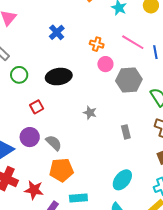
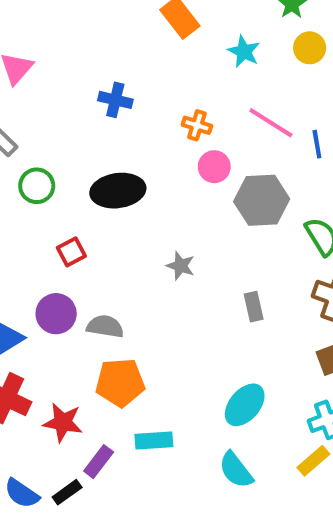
blue cross: (57, 32) -> (115, 100), turned -35
gray semicircle: (54, 143) -> (105, 326), turned -36

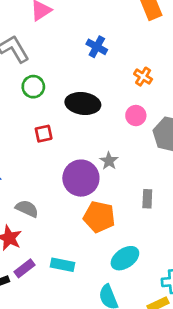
pink circle: (214, 167) -> (136, 116), moved
purple circle: (56, 314) -> (81, 178), moved, size x1.4
gray semicircle: (105, 326) -> (27, 209), moved
orange pentagon: (120, 383) -> (99, 217), moved

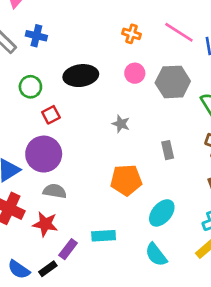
blue cross: (97, 47) -> (36, 36), moved
green circle: (33, 87) -> (30, 87), moved
purple circle: (81, 178) -> (44, 154), moved

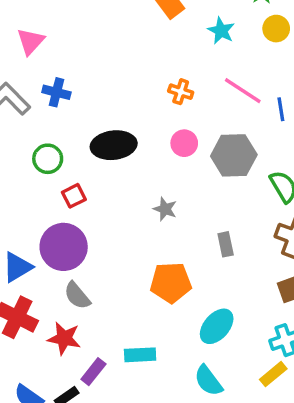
gray semicircle: (55, 191) -> (77, 296), turned -140

